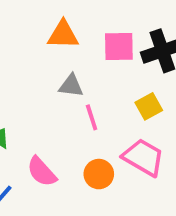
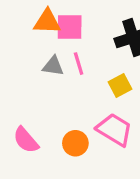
pink square: (119, 47) -> (70, 27), moved
pink line: (92, 117) -> (79, 64), moved

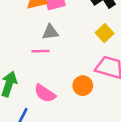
pink line: (79, 64) -> (41, 51), moved, turned -60

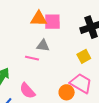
orange circle: (83, 86) -> (67, 92), moved

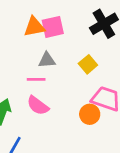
yellow square: (84, 56) -> (88, 64), moved
pink semicircle: (27, 91) -> (38, 106), moved

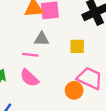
yellow square: (88, 64) -> (77, 46), turned 35

